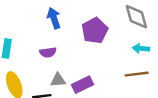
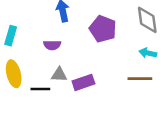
purple pentagon: (95, 31) -> (103, 29), turned -30

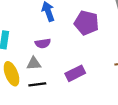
gray triangle: (59, 75) -> (34, 63), moved

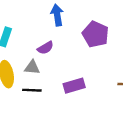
purple semicircle: (43, 43) -> (45, 48), turned -32

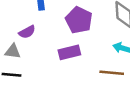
purple rectangle: (74, 86) -> (69, 52), moved

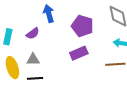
purple semicircle: (27, 32) -> (33, 33), moved

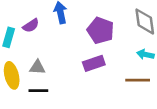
purple semicircle: (33, 33) -> (31, 26), moved

